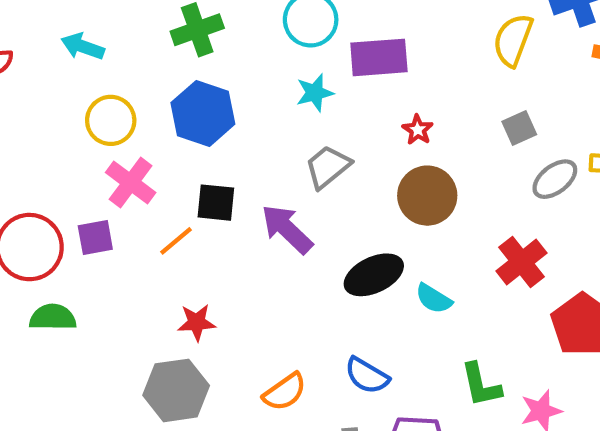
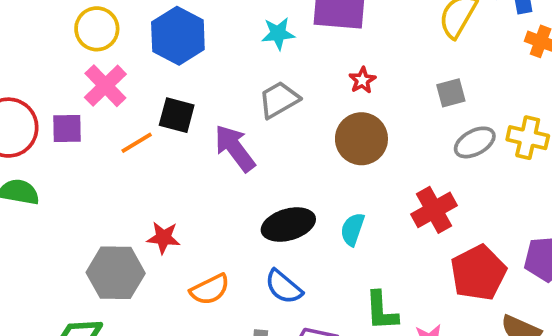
black ellipse: (374, 275) -> (288, 225), moved
cyan semicircle: (434, 299) -> (352, 229), turned 68
red star: (197, 322) -> (163, 238), moved

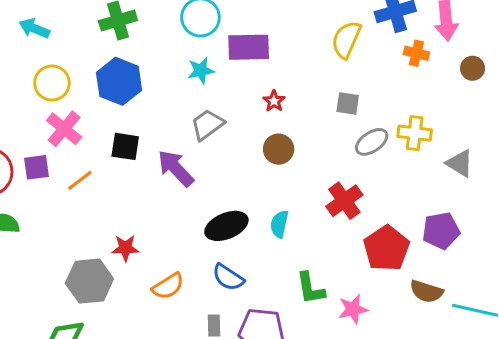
gray square: (451, 93) -> (348, 104), turned 30
brown circle: (361, 139) -> (279, 149), size x0.7
orange line: (137, 143) -> (80, 180), moved

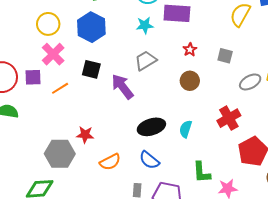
gray square: (348, 104) -> (225, 56), moved

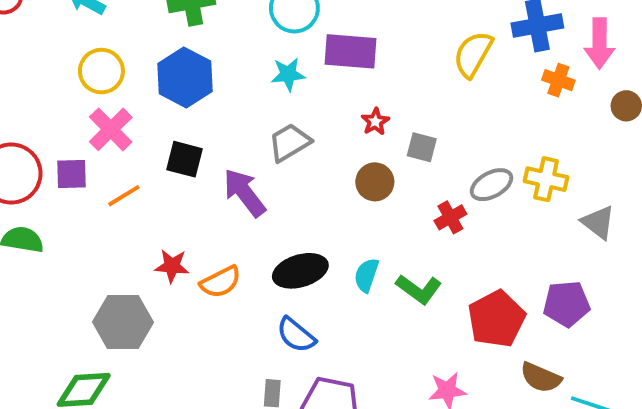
gray square: (225, 56) -> (422, 147), moved
red cross: (229, 118) -> (450, 217), moved, size x0.7
red star: (85, 135) -> (172, 266), moved
orange semicircle: (110, 162) -> (221, 282), moved
green L-shape: (202, 172) -> (419, 289), moved, turned -50

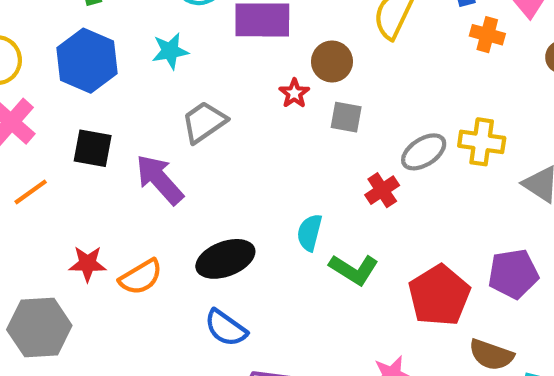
cyan star: (288, 74) -> (170, 51), moved
brown circle: (375, 182) -> (332, 62), moved
cyan semicircle: (366, 275) -> (310, 233), moved

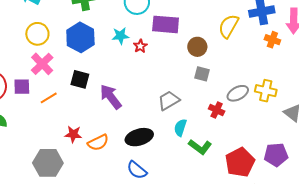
red star: (294, 93) -> (140, 46), moved
gray trapezoid: (204, 122) -> (169, 100), moved
red cross: (382, 190) -> (217, 110), turned -35

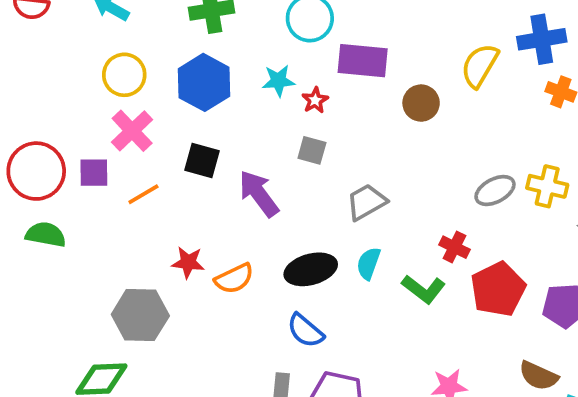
gray square: (202, 74) -> (312, 150), moved
red cross: (217, 110) -> (454, 247), moved
cyan semicircle: (180, 128) -> (368, 263), moved
red pentagon: (240, 162) -> (498, 289), moved

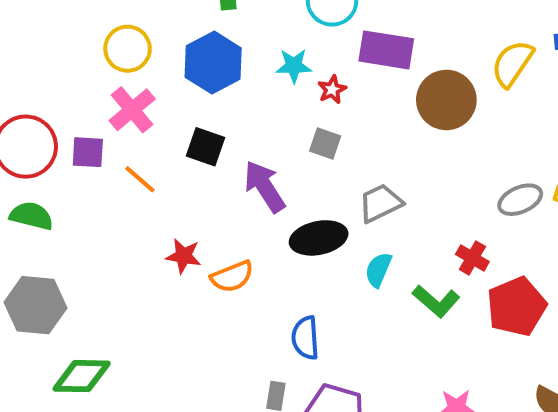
brown circle: (421, 103) -> (446, 100), size x1.5
orange line: (143, 194) -> (140, 179), turned 68
black ellipse: (311, 269) -> (319, 238), moved
gray hexagon: (140, 315) -> (35, 305), moved
blue semicircle: (305, 331) -> (305, 338), turned 42

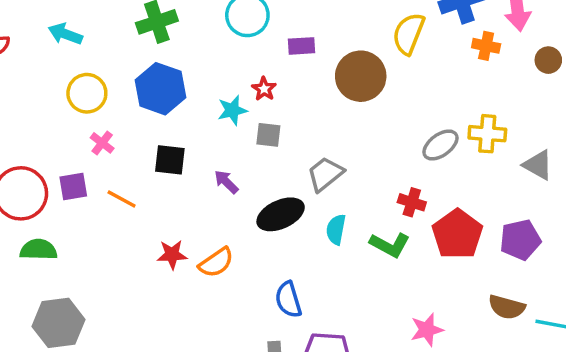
purple rectangle: (386, 50) -> (302, 46), size x0.6
cyan star: (294, 66) -> (232, 110), moved
pink cross: (132, 110) -> (102, 143), size x0.6
purple arrow: (265, 187) -> (226, 182), size x0.6

